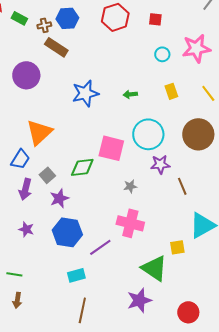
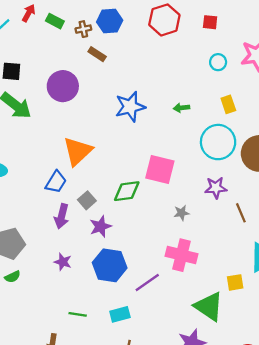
brown rectangle: (56, 47) -> (97, 54), size x0.7
cyan circle: (148, 134) -> (218, 142), moved
green line: (14, 274) -> (78, 314), moved

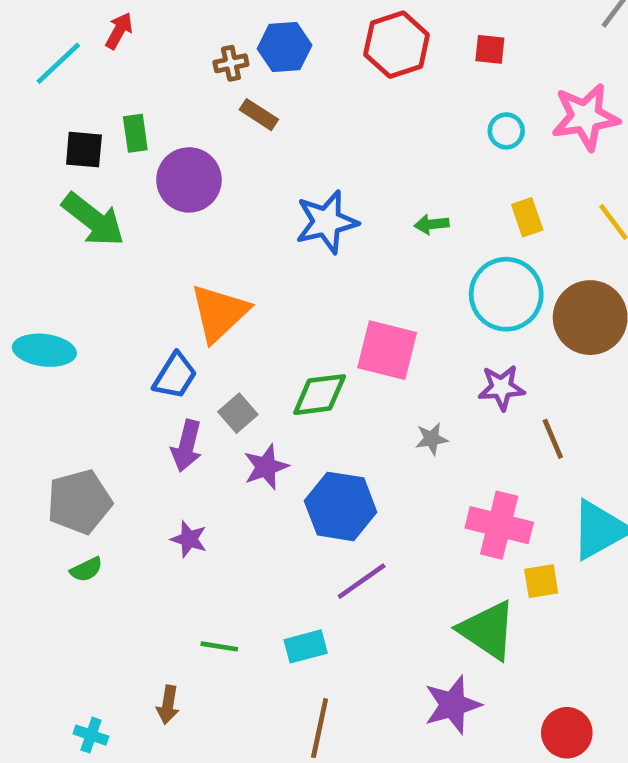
green rectangle: (55, 21) -> (135, 133), moved, turned 54
pink cross: (182, 255) -> (499, 525), moved
blue hexagon: (110, 265) -> (341, 506), moved

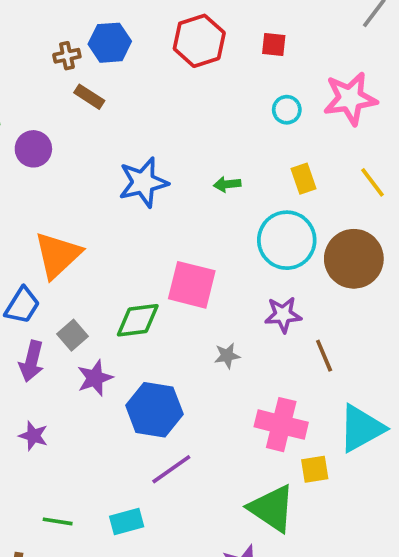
purple circle: (189, 180) -> (33, 149), size x0.7

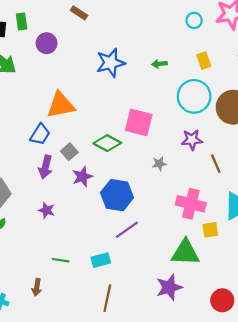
orange triangle: (58, 255) -> (61, 105), turned 32
green diamond: (138, 320) -> (107, 143), turned 36
green triangle: (272, 508) -> (185, 253), turned -32

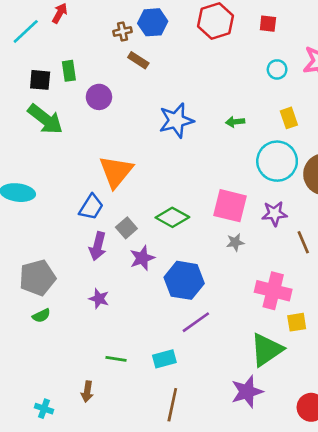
orange triangle: (61, 105) -> (116, 172), turned -40
pink square: (139, 122) -> (230, 206), moved
green triangle: (185, 253) -> (267, 350), turned -36

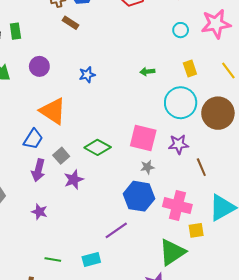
purple circle: (99, 97) -> (39, 66), moved
blue star: (176, 121) -> (87, 75), moved, size x0.6
orange triangle: (116, 172) -> (53, 111), turned -36
blue hexagon: (184, 280) -> (139, 196), moved

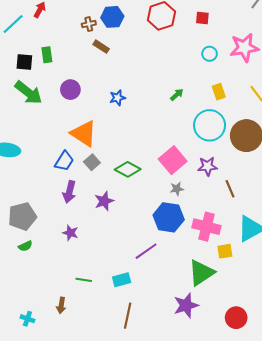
green arrow: (147, 72) -> (177, 95), turned 144
pink square: (143, 138) -> (173, 160), turned 36
gray square: (61, 156) -> (92, 162), moved

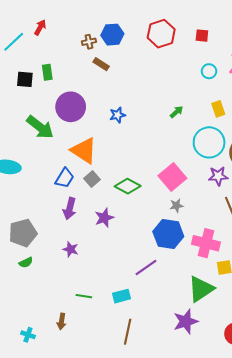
purple circle: (70, 90) -> (71, 107), size x1.5
green arrow: (28, 93) -> (40, 127), moved
purple star: (207, 166) -> (218, 176), moved

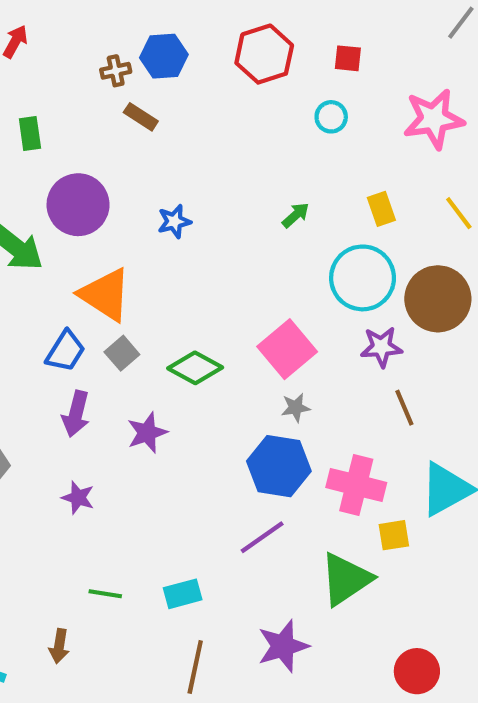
cyan circle: (209, 71) -> (331, 117), moved
purple line: (146, 268) -> (262, 537), moved
purple star: (186, 321) -> (283, 646), moved

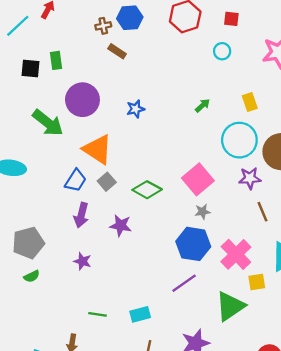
purple star: (147, 433) -> (121, 225), turned 30
pink cross: (356, 485) -> (236, 254), turned 32

